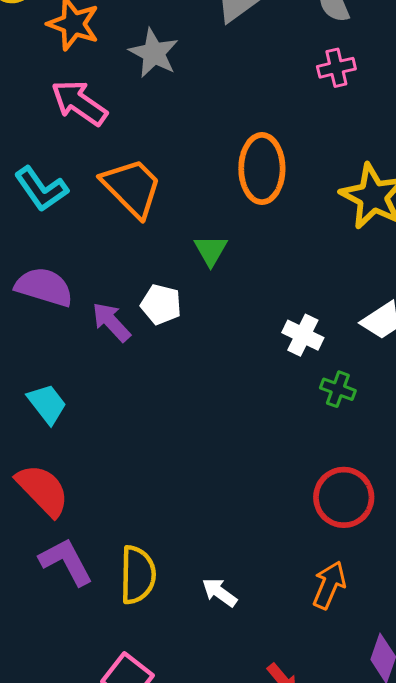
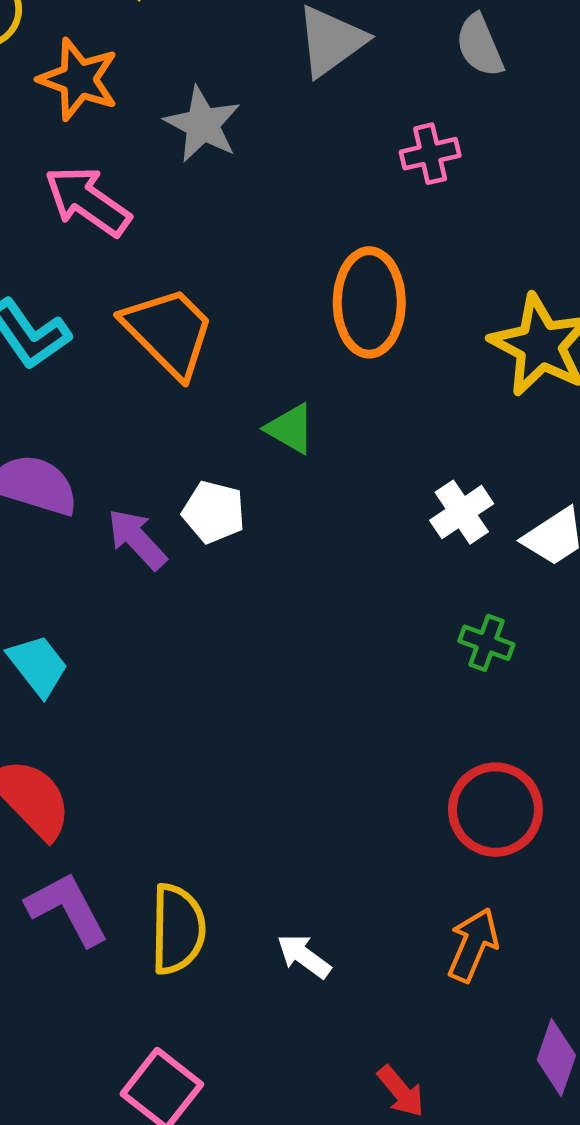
pink cross: (336, 68) -> (430, 154), moved
green triangle: (211, 250) -> (290, 429), turned -30
white cross: (303, 335) -> (462, 512), moved, turned 30

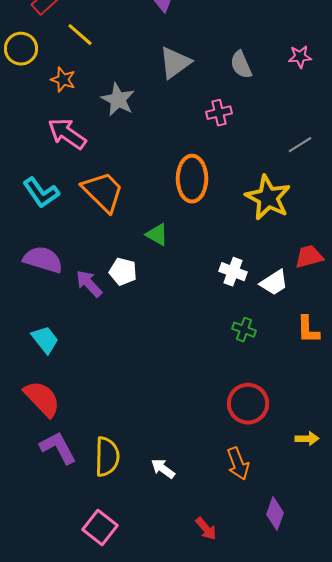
orange star: (78, 79) -> (63, 80), size x0.7
white cross: (462, 512) -> (233, 272), turned -36
orange arrow: (473, 945) -> (238, 464), turned 136

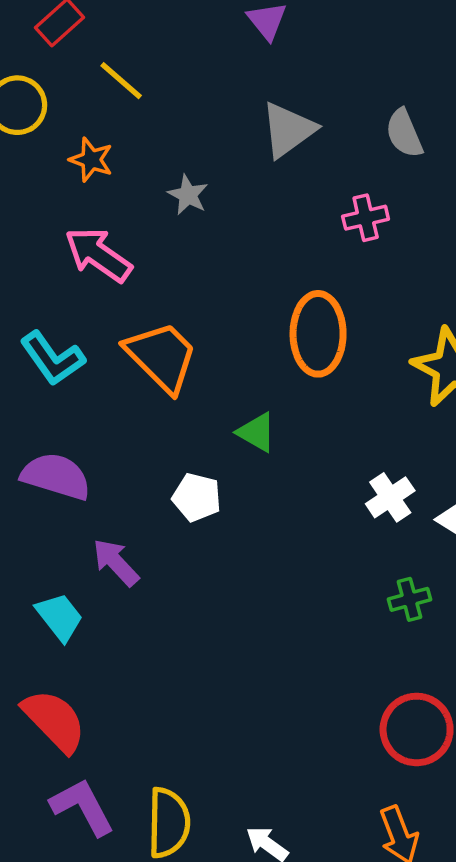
gray star: (118, 100) -> (188, 195), size x0.7
white cross: (233, 272) -> (390, 497), turned 36
purple arrow: (89, 284) -> (116, 562), moved
green cross: (244, 330) -> (410, 599), turned -35

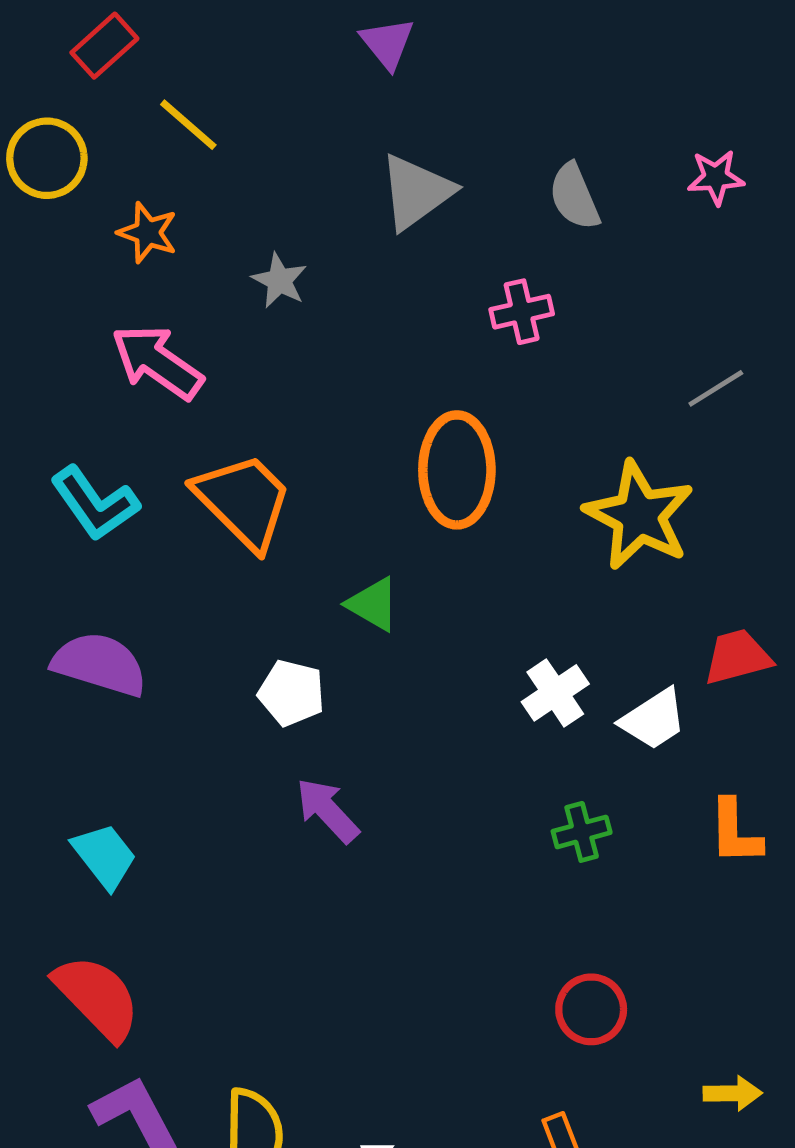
purple arrow: (116, 562) -> (327, 810), moved
red circle: (417, 729) -> (591, 1009), size x0.7

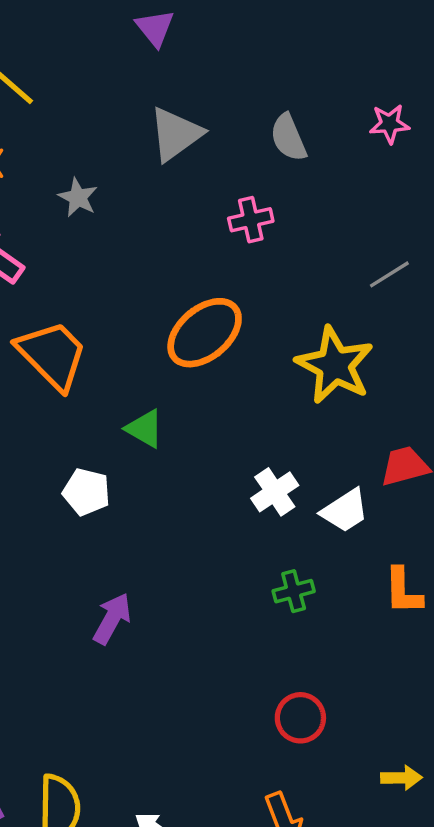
orange ellipse: (457, 470) -> (205, 333), turned 50
purple arrow: (327, 810) -> (112, 619), moved, turned 72

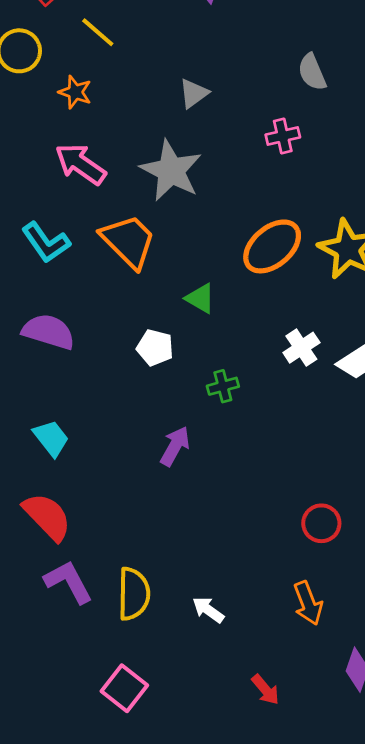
gray triangle: (175, 134) -> (194, 93), moved, size x0.7
gray star: (78, 197) -> (171, 171), moved, size x2.0
orange ellipse: (205, 333) -> (272, 246), moved
green cross: (294, 591) -> (223, 386), moved

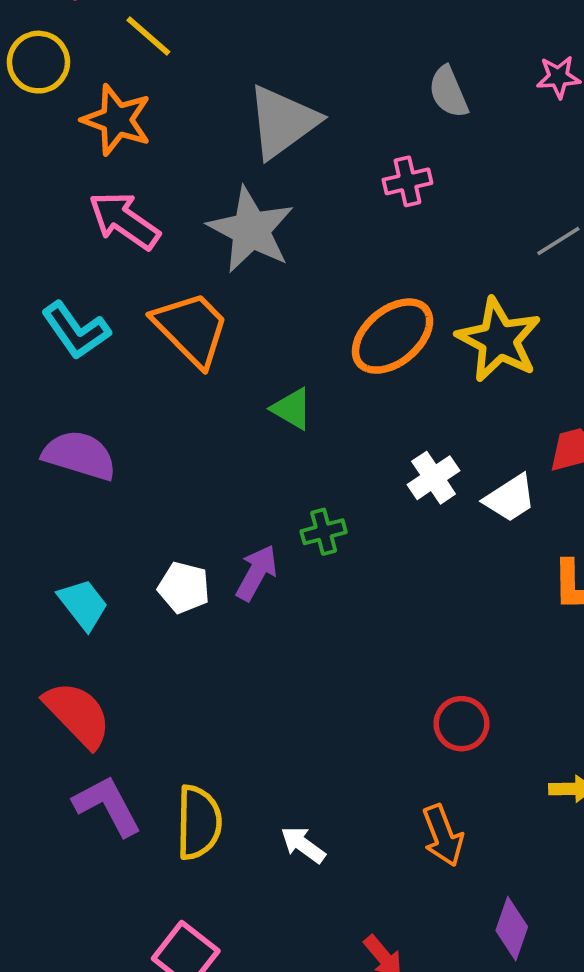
orange star: (75, 92) -> (117, 120), size x1.5
gray triangle: (194, 93) -> (283, 122), size x1.8
white pentagon: (155, 348) -> (184, 588), moved
purple arrow: (175, 446) -> (257, 573), moved

